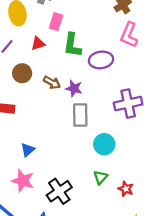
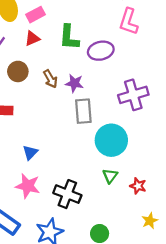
pink rectangle: (56, 22) -> (36, 15), moved, turned 49
brown arrow: (52, 83) -> (50, 79), turned 35
cyan circle: (104, 144) -> (111, 140), size x1.4
black cross: (59, 191) -> (67, 194), turned -30

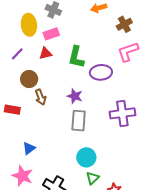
pink L-shape: (129, 22) -> (128, 52), turned 45
brown arrow: (50, 79) -> (41, 97), moved
cyan circle: (111, 140) -> (86, 157), moved, size x0.7

